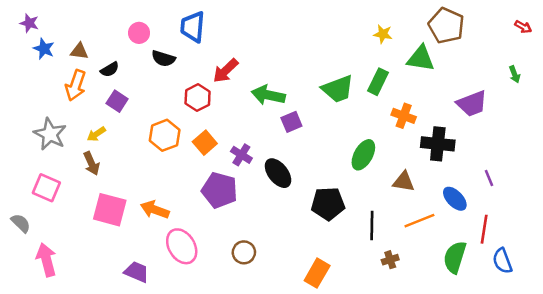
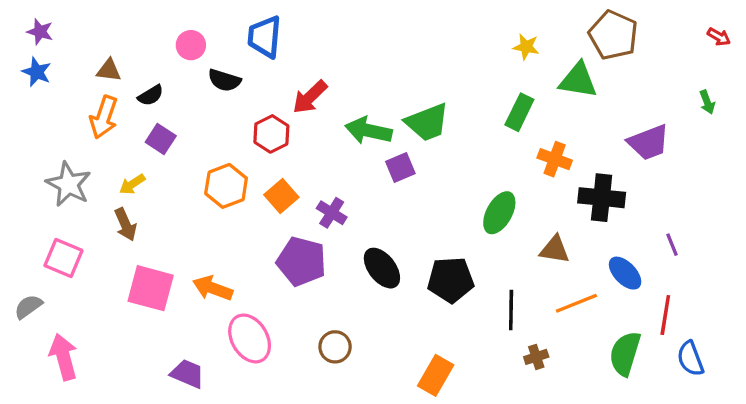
blue star: (44, 49) -> (37, 72), moved
green trapezoid: (338, 89) -> (427, 122), moved
black ellipse: (278, 173) -> (382, 268), moved
gray semicircle: (21, 223) -> (28, 307), turned -80

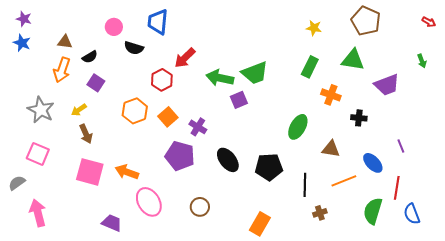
green triangle: (578, 80) -> (353, 60), moved
black cross: (602, 198) -> (359, 118), size x0.6
brown arrow: (125, 224) -> (86, 134), moved

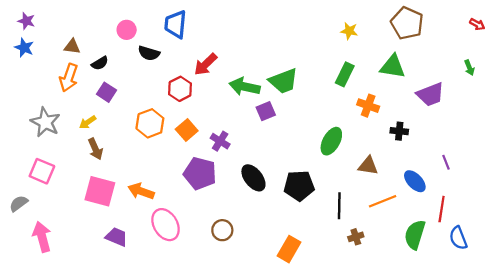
purple trapezoid: (112, 223) -> (117, 237), moved

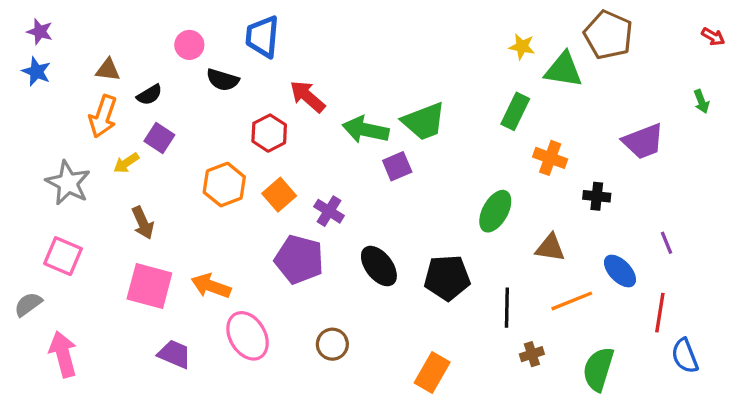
red arrow: (206, 64) -> (307, 96), turned 85
green triangle: (393, 67) -> (563, 70), moved
yellow arrow: (88, 122) -> (126, 163), moved
green semicircle: (415, 235) -> (598, 369), moved

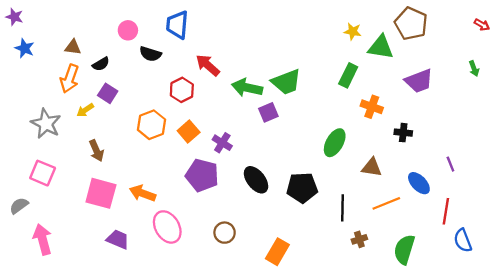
purple star: (40, 32) -> (14, 17), moved
purple trapezoid: (643, 141) -> (419, 81), moved
orange rectangle: (432, 372) -> (277, 252), moved

